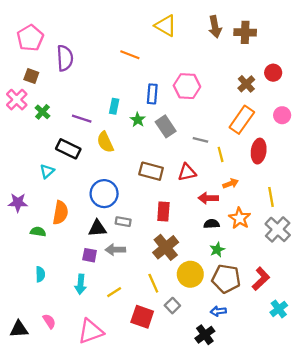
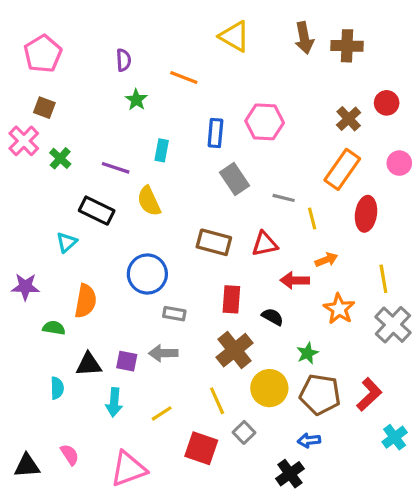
purple semicircle: (65, 58) -> (124, 60), moved, size x0.6
green star: (138, 120) -> (136, 100), moved
black semicircle: (212, 224) -> (273, 317), moved, turned 32
black triangle: (97, 228) -> (89, 364), moved

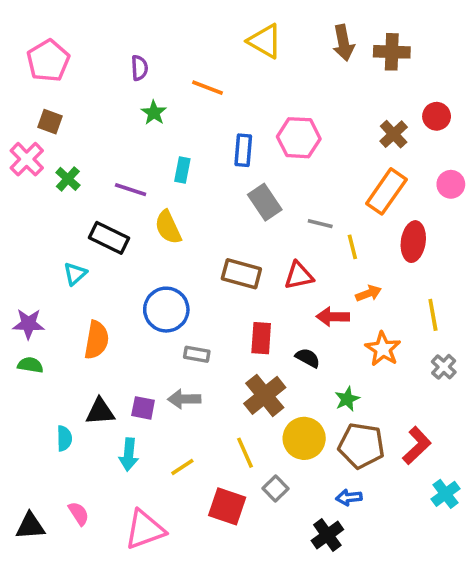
gray cross: (393, 325) -> (444, 367), size x0.6
green semicircle: (54, 328) -> (30, 365), moved

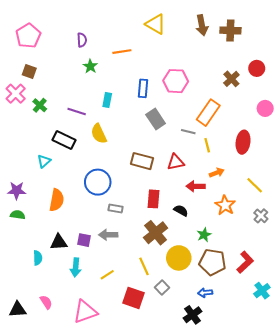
orange line: (207, 88) -> (122, 52), turned -30
orange rectangle: (386, 191) -> (208, 113), moved
yellow line: (433, 315) -> (255, 185), turned -36

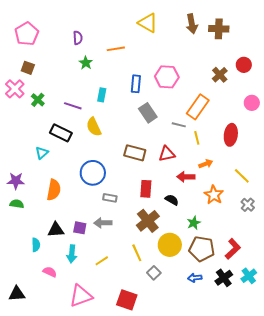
red square: (134, 298) -> (127, 300), moved
pink semicircle: (46, 302) -> (50, 272), moved, turned -32
black cross: (192, 315) -> (224, 278), moved

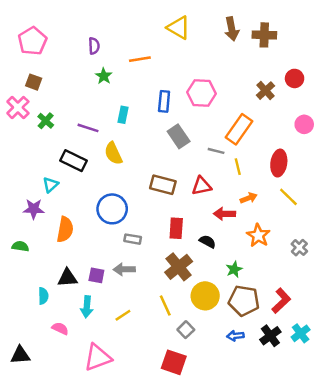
yellow line: (242, 176) -> (288, 197), moved
purple star: (16, 181) -> (34, 209), moved
red square: (127, 300) -> (174, 362), moved

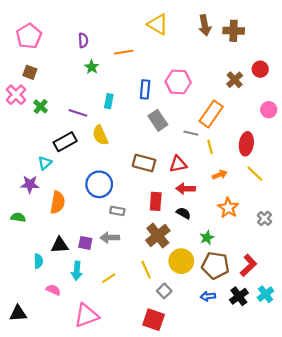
black rectangle: (73, 161) -> (65, 142), turned -55
red arrow: (224, 214) -> (186, 189), moved

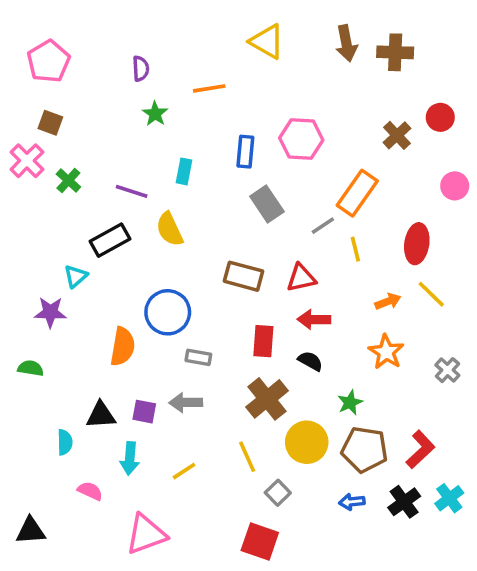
gray line: (191, 133) -> (323, 226), turned -48
orange arrow: (220, 175) -> (388, 301), moved
orange semicircle: (58, 202) -> (123, 347), moved

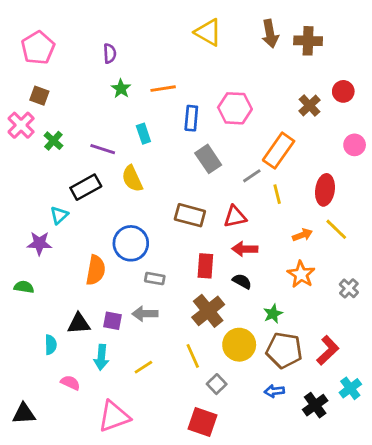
orange line: (209, 88) -> (163, 89), moved
cyan rectangle: (184, 171) -> (143, 134), turned -30
black cross: (404, 502) -> (315, 405), moved

